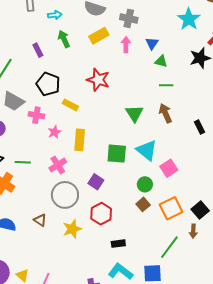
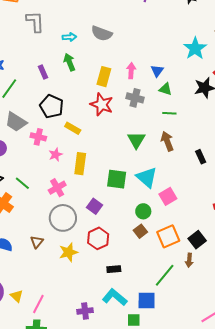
cyan arrow: (55, 15) -> (69, 37), moved
gray cross: (129, 18) -> (135, 98), moved
yellow rectangle: (99, 36) -> (104, 77), moved, turned -48
green line: (23, 162) -> (22, 183), turned 35
brown triangle: (40, 220) -> (37, 242), turned 32

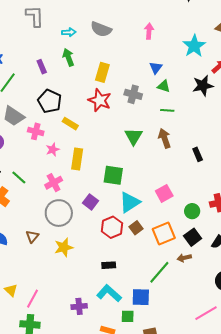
pink arrow: (131, 71) -> (149, 31), moved
cyan triangle: (147, 177) -> (130, 202), moved, turned 45
green circle: (143, 211) -> (192, 211), moved
red hexagon: (98, 238) -> (112, 227), moved
brown arrow: (189, 260) -> (184, 258), turned 72

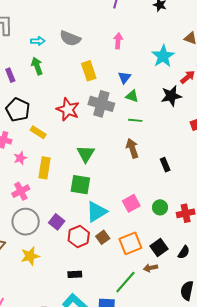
yellow rectangle: (102, 72) -> (89, 71), moved, turned -36
gray cross: (133, 94) -> (101, 104), size x1.4
green triangle: (134, 136) -> (86, 154), moved
purple square: (91, 202) -> (57, 222), moved
green circle: (192, 211) -> (160, 207), moved

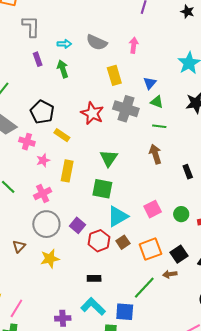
pink arrow: (118, 41) -> (134, 45), moved
purple rectangle: (10, 75) -> (38, 59), moved

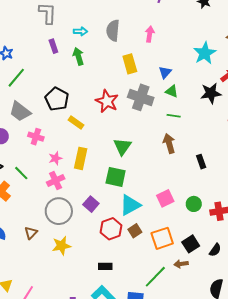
gray semicircle: (97, 42) -> (113, 30), turned 70
pink cross: (27, 142) -> (36, 137), moved
pink star: (43, 160) -> (55, 158), moved
purple square: (77, 225) -> (91, 204), moved

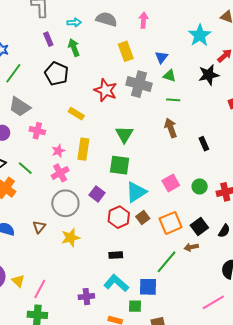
gray semicircle: (113, 30) -> (106, 19), turned 105
black pentagon: (57, 99) -> (56, 74), moved

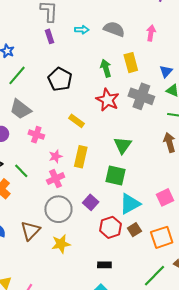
purple rectangle: (48, 39) -> (50, 36), moved
green arrow: (74, 47) -> (106, 68), moved
brown triangle: (39, 227) -> (30, 231), size x1.5

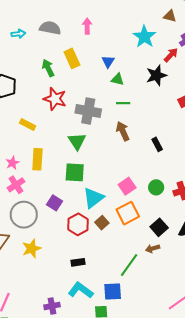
gray cross: (141, 96) -> (88, 111), moved
orange square: (162, 237) -> (128, 213), moved

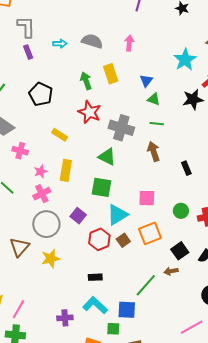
green triangle: (77, 141) -> (107, 157), turned -36
pink square: (127, 186) -> (147, 198), moved, turned 30

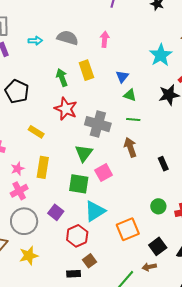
green triangle: (107, 157) -> (84, 153), turned 42
pink square: (147, 198) -> (104, 173), moved, turned -30
brown square: (123, 240) -> (90, 261), moved

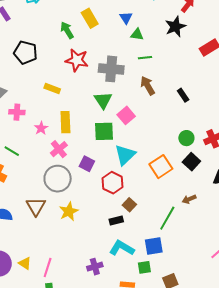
pink cross: (19, 191) -> (59, 149), moved
black square: (158, 246) -> (191, 162), moved

